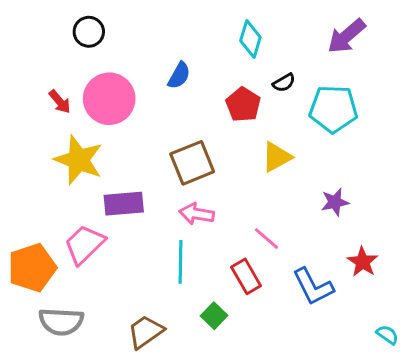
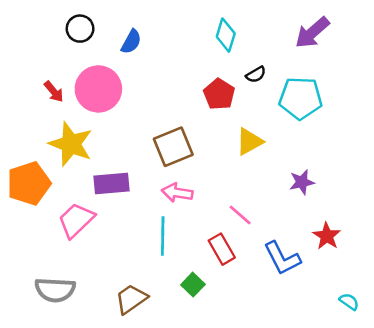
blue semicircle: (179, 75) -> (131, 42), moved
orange pentagon: (32, 268) -> (29, 183), moved

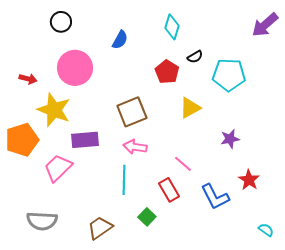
purple arrow: (312, 33) -> (265, 25), moved
blue semicircle: (131, 42) -> (120, 40), moved
red arrow: (54, 92) -> (28, 79), moved, turned -36

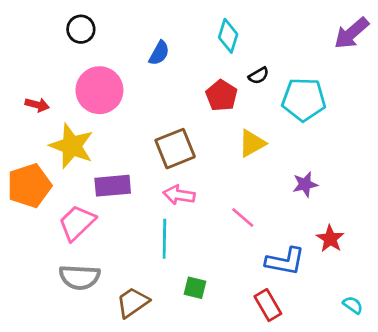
red rectangle: (169, 190) -> (268, 305), moved
blue L-shape: (215, 197) -> (285, 261), turned -52
green square: (147, 217) -> (195, 288), turned -30
gray semicircle: (42, 221) -> (80, 277), moved

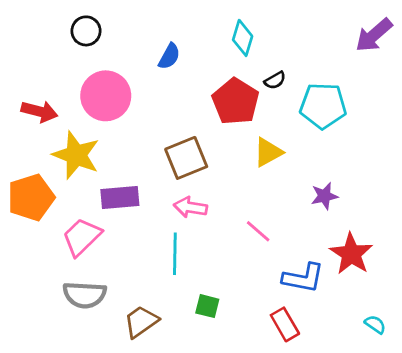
red pentagon: (221, 95) -> (236, 101), size x1.4
red arrow: (37, 105) -> (39, 111), size x1.4
red star: (330, 239) -> (351, 254), size x1.4

